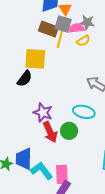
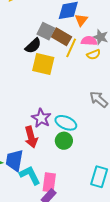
gray square: (63, 24) -> (46, 31), moved
black semicircle: (25, 79) -> (33, 46), moved
cyan ellipse: (84, 112) -> (66, 123), moved
red arrow: (50, 132) -> (31, 137), moved

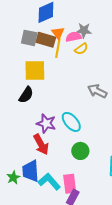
orange triangle: (81, 20) -> (58, 33), moved
black semicircle: (33, 46) -> (26, 95), moved
cyan ellipse: (66, 123) -> (71, 122), turned 40
green circle: (64, 141) -> (80, 151), moved

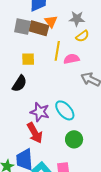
pink semicircle: (74, 37) -> (72, 59), moved
yellow line: (58, 48) -> (57, 51), moved
yellow semicircle: (81, 49) -> (82, 36), moved
yellow square: (35, 70) -> (28, 59), size x0.6

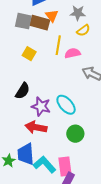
yellow square: (28, 59) -> (29, 54), turned 32
black semicircle: (20, 84) -> (23, 91), moved
red arrow: (35, 133) -> (36, 127), turned 130

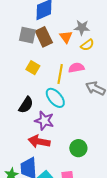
orange triangle: (52, 16) -> (66, 37), moved
brown rectangle: (40, 23) -> (44, 37), turned 48
yellow line: (58, 45) -> (60, 74), moved
cyan ellipse: (66, 105) -> (55, 98), moved

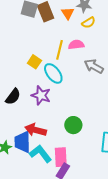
yellow square: (33, 68) -> (34, 62), moved
black semicircle: (26, 105) -> (13, 97), moved
red arrow: (39, 142) -> (36, 130), moved

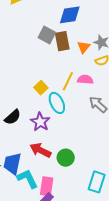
red arrow: (36, 130) -> (40, 150), moved

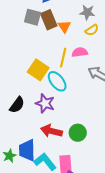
orange triangle: (84, 47) -> (64, 26), moved
yellow square: (41, 88) -> (38, 70), size x1.5

